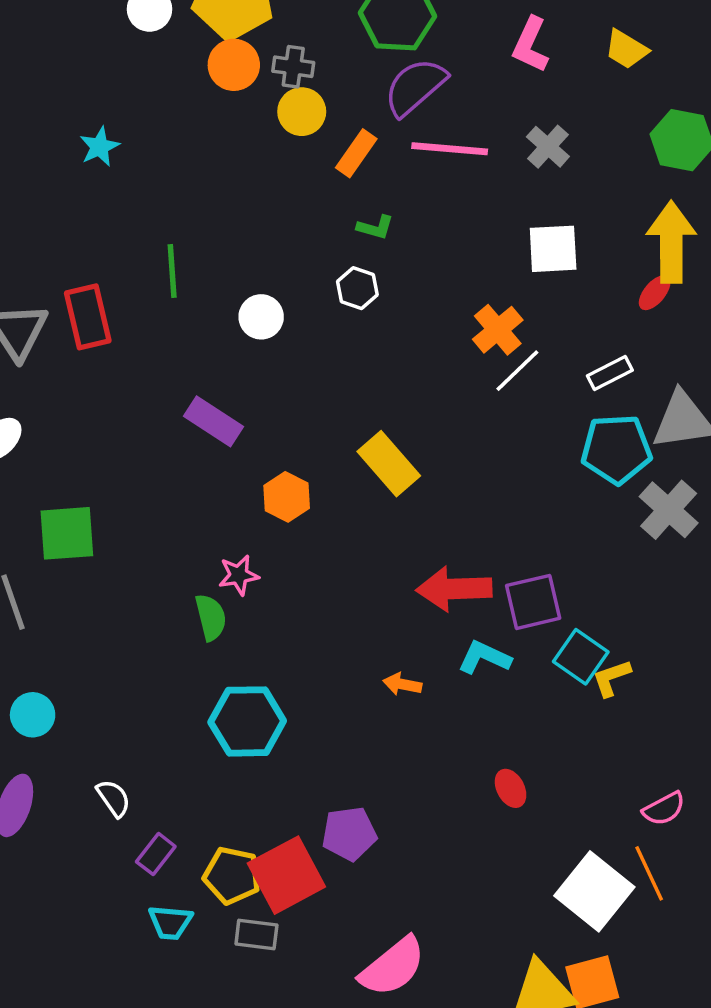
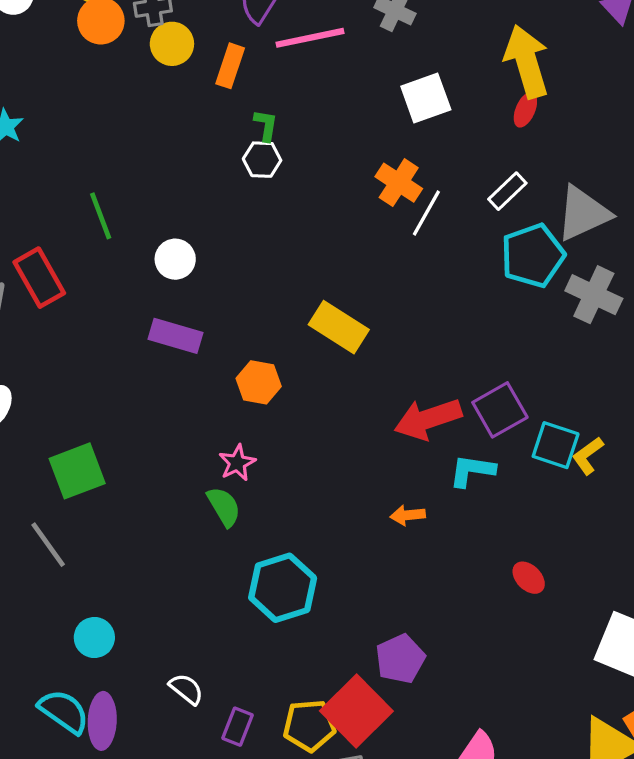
green L-shape: (375, 227) -> (266, 125), turned -80
white hexagon: (357, 288) -> (262, 160), moved
white circle: (261, 317) -> (175, 259), moved

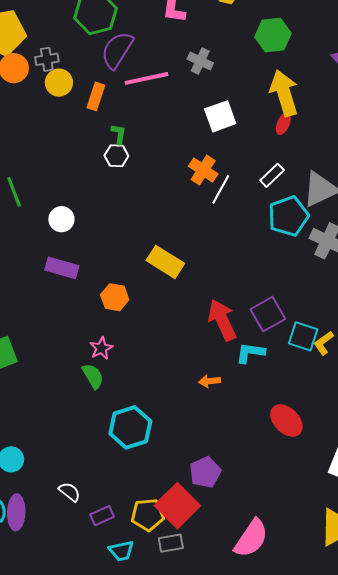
red arrow: (428, 419) -> (222, 320), turned 84
red ellipse: (529, 578) -> (286, 420), size x1.6
purple rectangle: (238, 727) -> (102, 516), turned 45

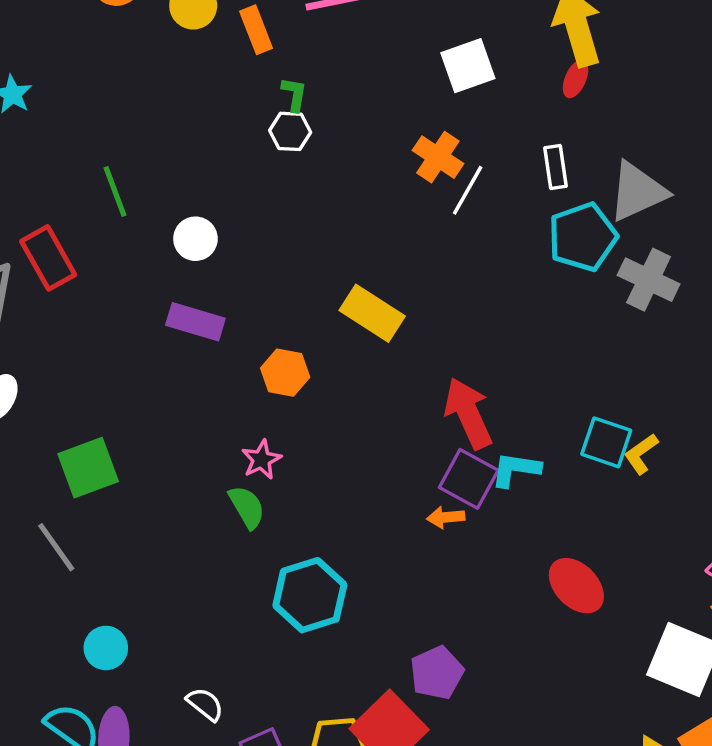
orange rectangle: (96, 96) -> (256, 30), turned -40
white rectangle: (272, 175) -> (556, 167), turned -55
purple square: (268, 314) -> (469, 479), moved, turned -32

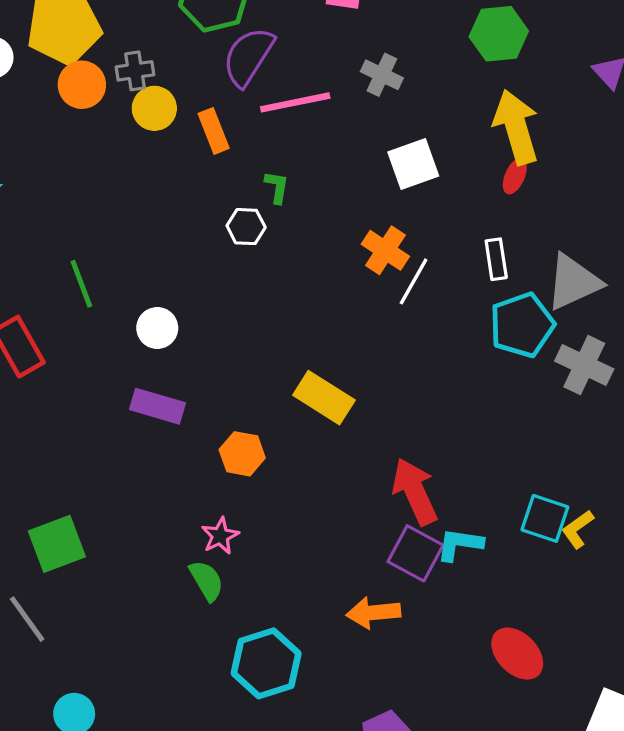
green L-shape: (294, 94) -> (277, 187), moved
orange arrow: (446, 517) -> (373, 613), moved, size x1.5

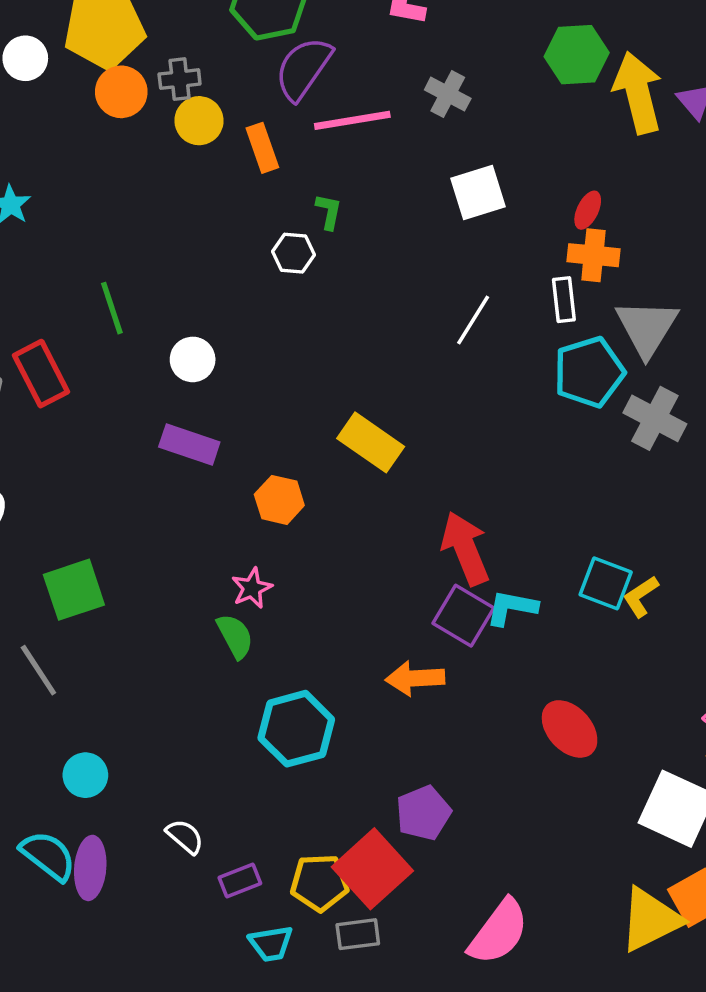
yellow arrow: (516, 127) -> (638, 93), moved
orange cross: (385, 250) -> (593, 255), moved, turned -30
gray triangle: (573, 282) -> (647, 328), turned -36

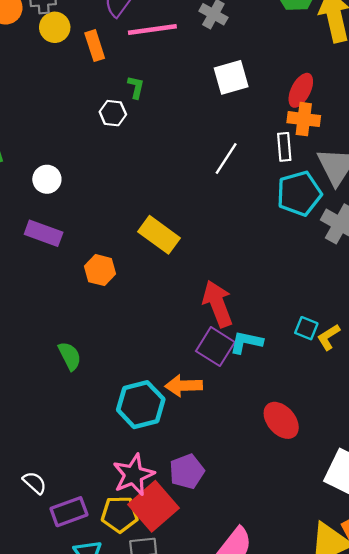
red ellipse: (588, 210) -> (301, 90), size x1.4
cyan square: (606, 583) -> (306, 328), size x0.7
pink star: (252, 588) -> (133, 475), moved, size x1.6
cyan hexagon: (296, 729) -> (141, 405), moved
purple rectangle: (240, 880) -> (69, 512), size x1.4

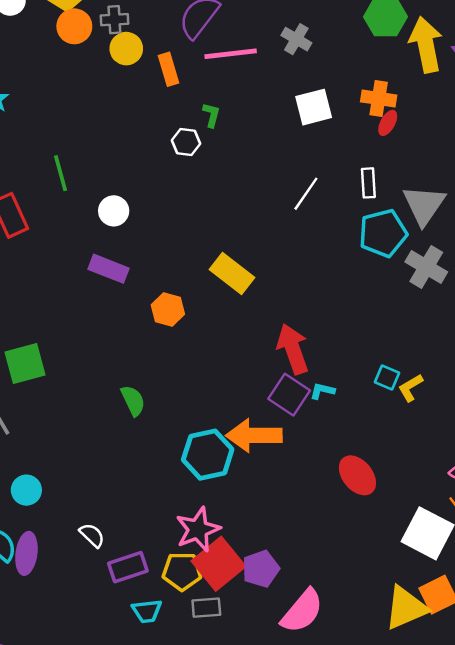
red ellipse: (301, 90) -> (388, 123), size x0.7
orange cross: (304, 119) -> (379, 98), moved
cyan L-shape: (246, 342) -> (322, 391), size x0.7
orange arrow: (184, 386) -> (254, 436), size x1.4
purple pentagon: (187, 471) -> (261, 569), moved

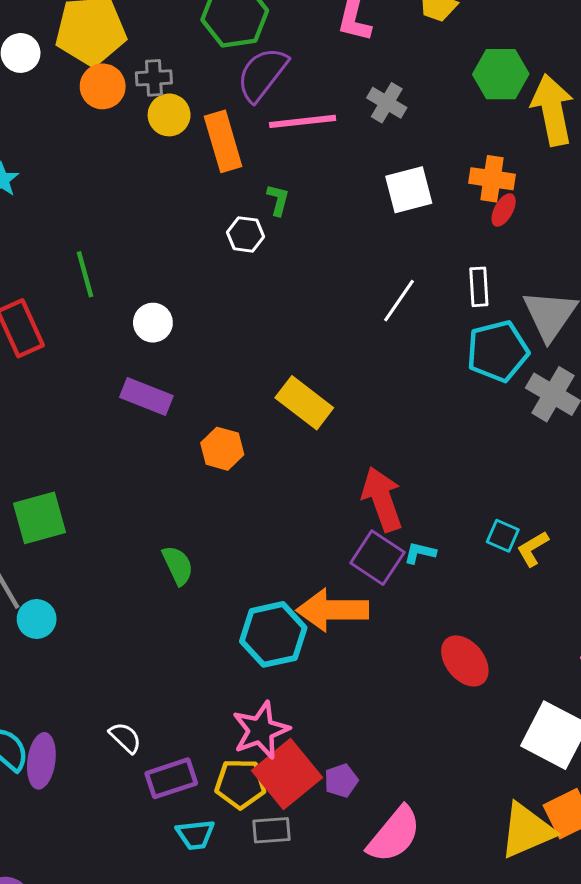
orange rectangle: (168, 69) -> (223, 141), size x1.4
cyan circle: (26, 490) -> (37, 619), moved
purple pentagon: (261, 569) -> (341, 781), size x0.7

